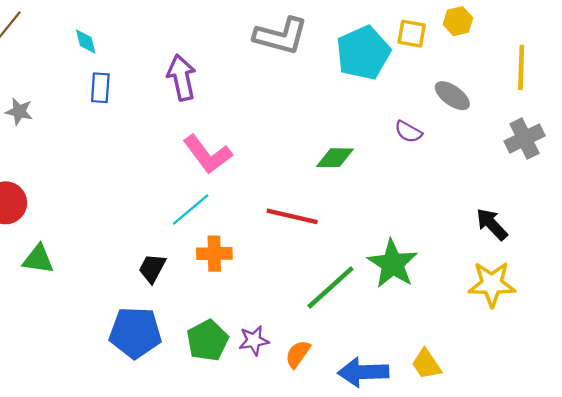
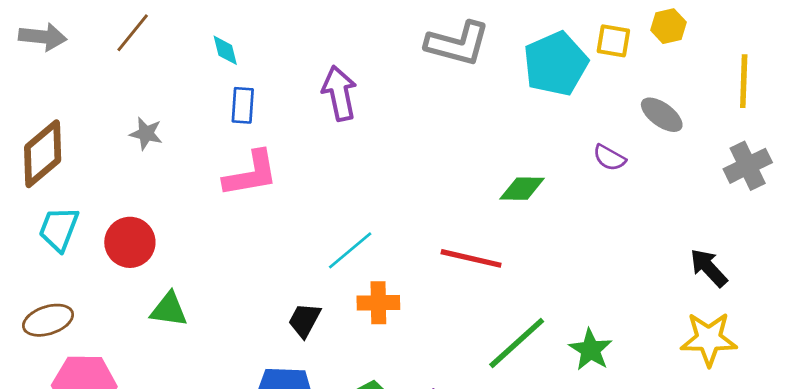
pink L-shape: (208, 154) -> (251, 174), moved, turned -63
green star: (393, 264) -> (591, 350), moved, size x0.7

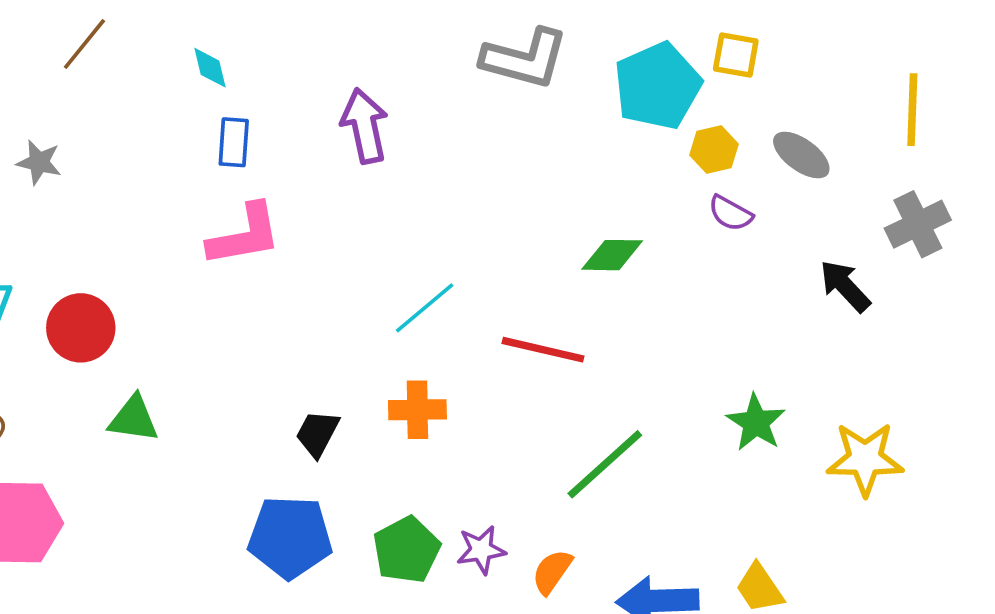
yellow hexagon: (668, 26) -> (714, 150), moved
gray star: (146, 134) -> (39, 162), moved
cyan line: (350, 250) -> (425, 308), moved
black arrow: (709, 268) -> (845, 286), moved
green star: (591, 350) -> (756, 422), moved

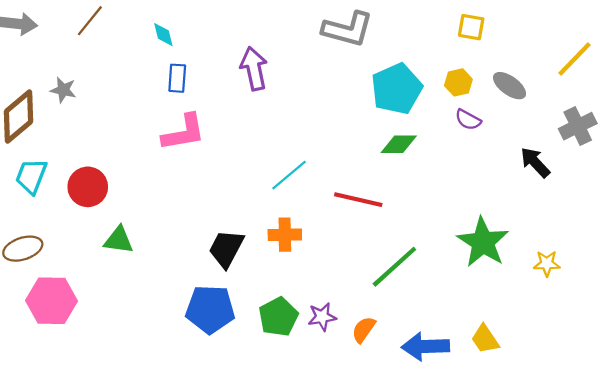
cyan pentagon: (658, 86) -> (397, 89), moved
yellow line: (912, 110) -> (574, 59), turned 42
green star: (756, 422) -> (483, 242), size x1.5
black trapezoid: (317, 433) -> (226, 249), size x1.4
yellow star: (865, 459) -> (547, 264), size x0.6

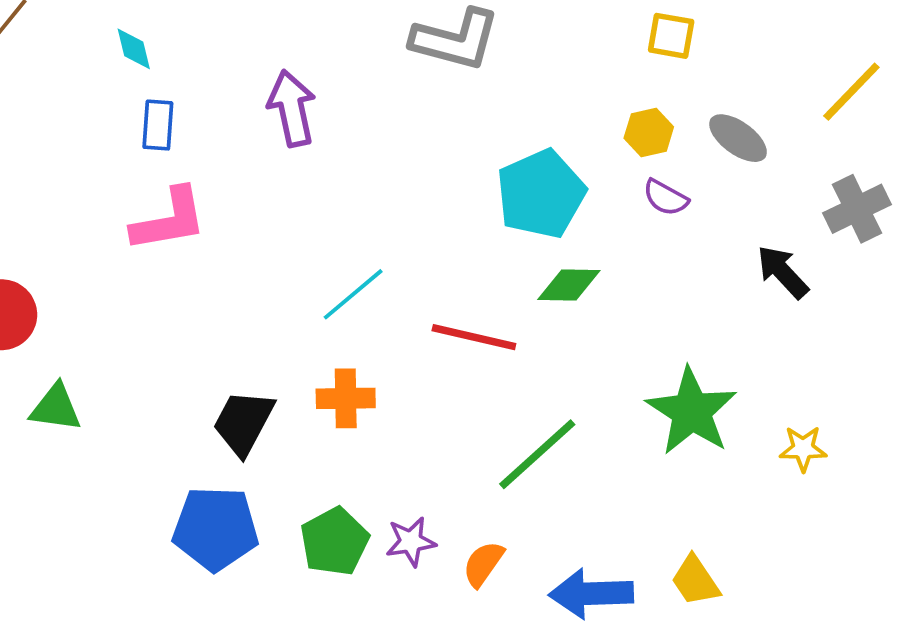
cyan pentagon: (397, 89) -> (541, 194), moved
green diamond: (399, 144) -> (569, 285), moved

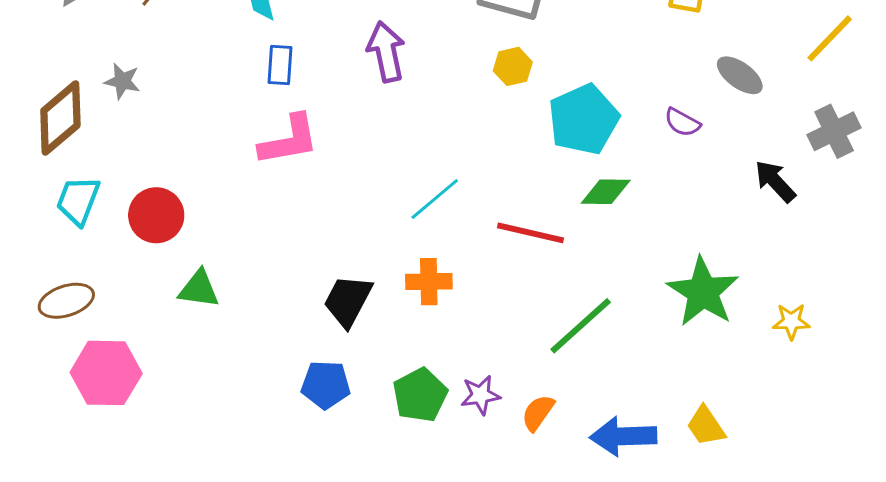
yellow hexagon: (649, 133) -> (513, 66), moved
blue pentagon: (216, 529) -> (326, 385), size x0.7

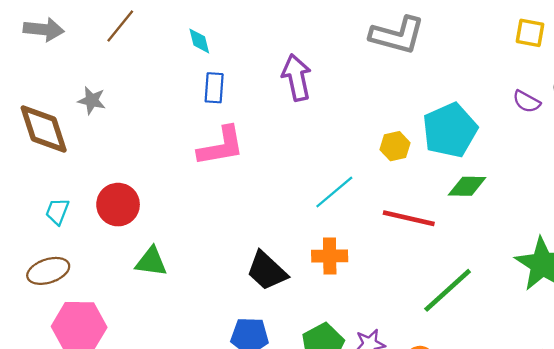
yellow hexagon: (513, 66) -> (395, 146), moved
brown diamond: (60, 118) -> (44, 129), turned -68
purple semicircle: (682, 122) -> (527, 102), moved
cyan trapezoid: (78, 201) -> (57, 211), moved, size x0.7
black trapezoid: (348, 301) -> (267, 271), turned -75

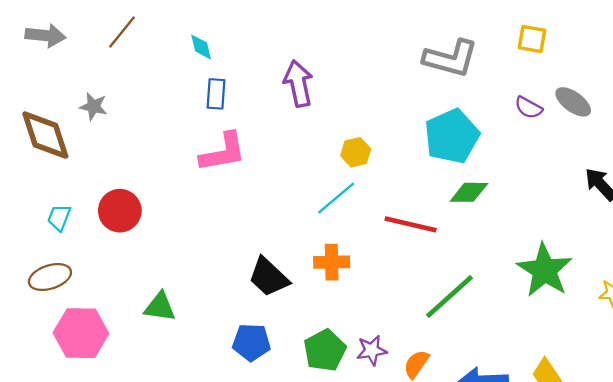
gray L-shape: (397, 35) -> (451, 58), moved
yellow hexagon: (395, 146) -> (356, 152), moved
green triangle: (151, 262) -> (160, 307), moved

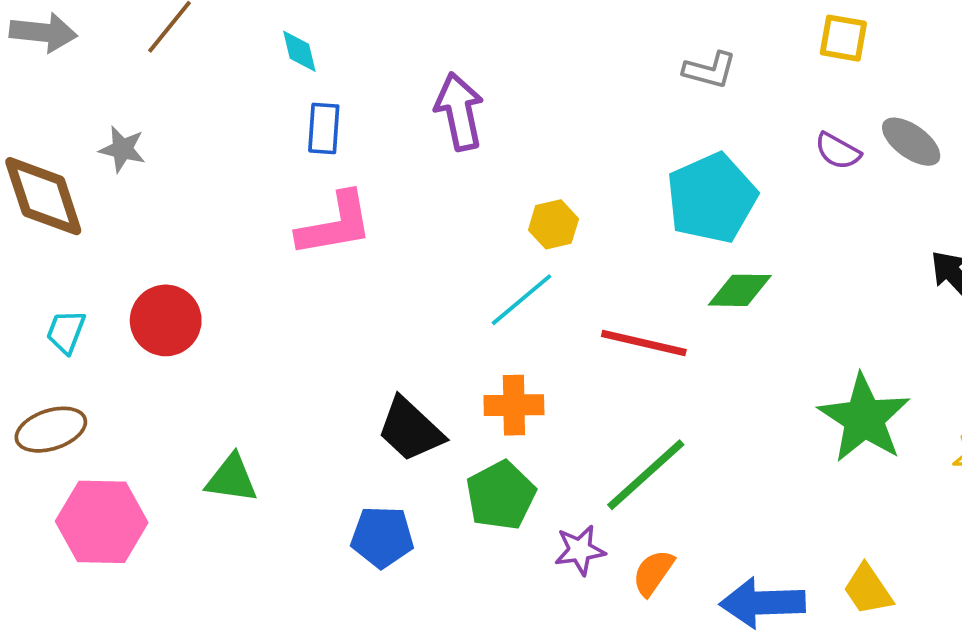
gray L-shape: (451, 58) -> (710, 70), size x0.6
green line: (450, 297) -> (646, 475), moved
green pentagon: (325, 350) -> (501, 495), moved

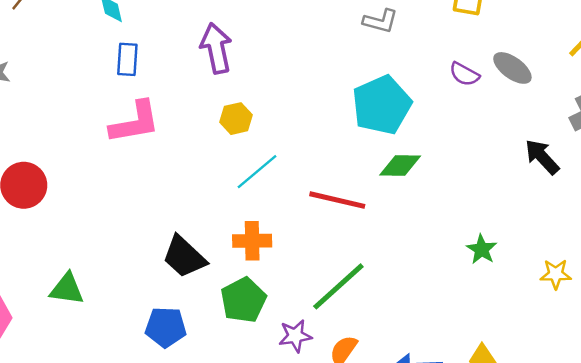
yellow hexagon: (553, 224) -> (236, 119), moved
green star: (864, 418) -> (482, 249), size x0.5

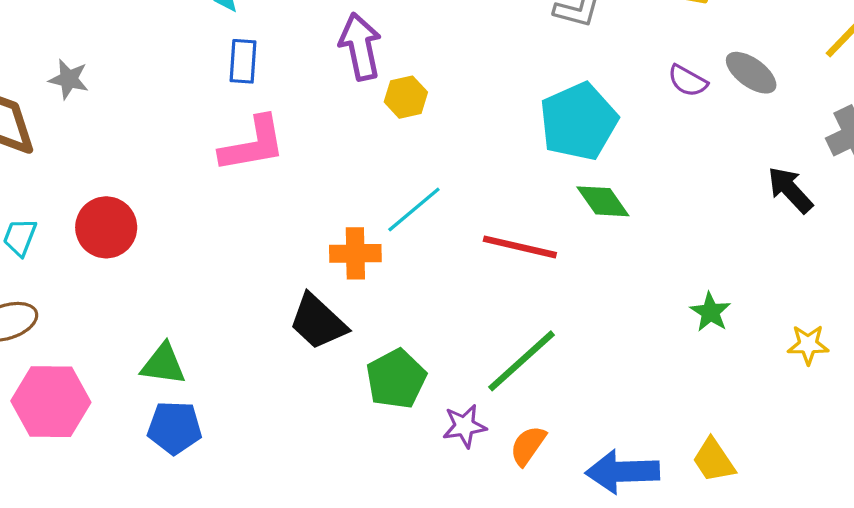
yellow hexagon: (236, 119) -> (406, 97), moved
green diamond: (400, 165) -> (603, 201), turned 54
orange cross: (252, 241) -> (355, 253), moved
blue pentagon: (166, 327) -> (175, 428), moved

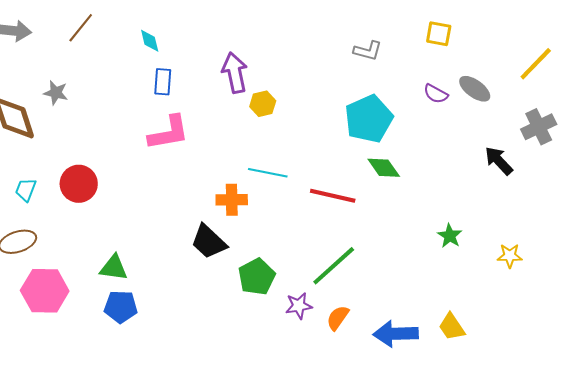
cyan line: (414, 209) -> (268, 173), turned 51

